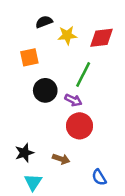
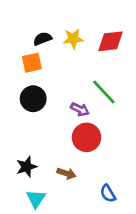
black semicircle: (44, 22) -> (43, 39), moved
green line: (83, 74) -> (104, 92), moved, turned -70
black circle: (45, 90) -> (33, 99), moved

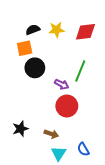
green line: (104, 92) -> (80, 71), turned 65
black circle: (33, 99) -> (35, 68), moved
cyan triangle: (36, 199) -> (59, 153), moved

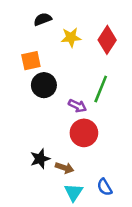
black semicircle: (33, 30) -> (43, 19), moved
red diamond: (85, 32) -> (107, 40), turned -50
black star: (20, 129) -> (40, 159), moved

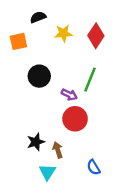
orange square: (31, 61) -> (18, 41), moved
brown arrow: (65, 168) -> (58, 150), turned -126
cyan triangle: (74, 192) -> (47, 172), moved

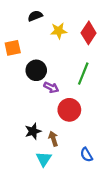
orange square: (18, 41) -> (13, 48), moved
purple arrow: (69, 95) -> (51, 87), moved

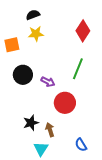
yellow star: (59, 31) -> (36, 34), moved
black circle: (36, 70) -> (23, 75), moved

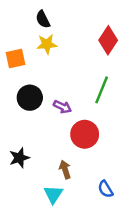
black semicircle: (33, 15) -> (43, 19), turned -96
black star: (31, 123) -> (19, 158), moved

